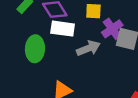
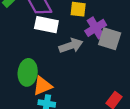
green ellipse: (35, 49) -> (28, 72), moved

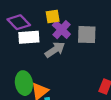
purple cross: (96, 28) -> (61, 30), moved

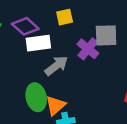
purple cross: (61, 30) -> (88, 49), moved
gray arrow: (55, 50) -> (56, 66), moved

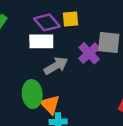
purple diamond: (25, 26) -> (47, 22), moved
orange triangle: (55, 105) -> (50, 105), turned -40

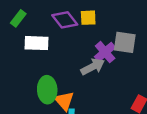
white rectangle: (41, 41) -> (36, 43), moved
gray arrow: (56, 66) -> (93, 67), moved

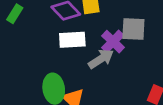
white rectangle: (36, 43) -> (72, 40), moved

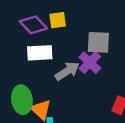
purple cross: (113, 42) -> (90, 63), moved

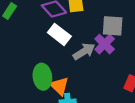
white rectangle: (40, 53) -> (59, 34), turned 40

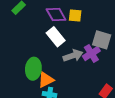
orange triangle: (59, 86) -> (46, 80), turned 36

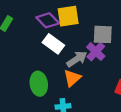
yellow square: (75, 16) -> (68, 16), size x1.5
orange triangle: (46, 80) -> (72, 78), moved

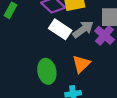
gray arrow: (77, 59) -> (83, 29), moved

